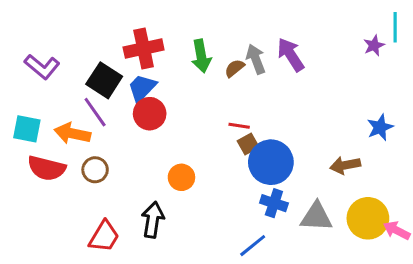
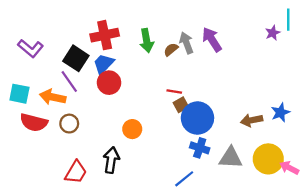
blue star: (380, 127) -> (280, 112), moved

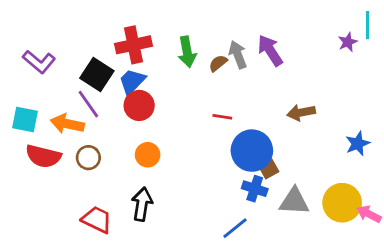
brown square: (181, 105) -> (269, 169), moved
brown arrow: (252, 120) -> (301, 113), moved
orange circle: (132, 129) -> (148, 155), moved
red trapezoid: (76, 172) -> (97, 220), turned -95

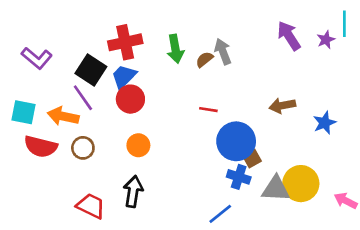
purple arrow: (270, 50) -> (289, 36), moved
blue star: (358, 144) -> (325, 123), moved
yellow circle: (342, 203) -> (301, 184), moved

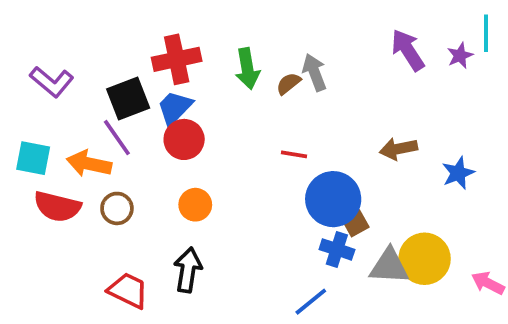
black square: (91, 70) -> (128, 98), turned 36

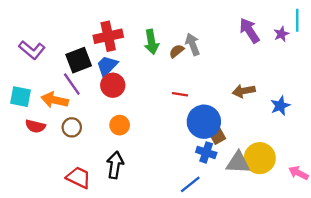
red semicircle: (57, 207) -> (35, 126), size x0.7

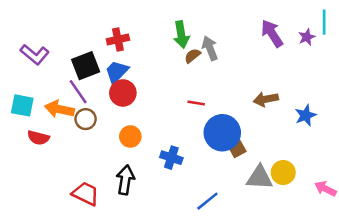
red cross: (108, 36) -> (118, 40), size x0.7
green arrow: (151, 42) -> (181, 35), moved
brown circle: (72, 127) -> (86, 119), moved
blue cross: (206, 152) -> (171, 158), moved
yellow circle: (260, 158) -> (283, 173), size x0.7

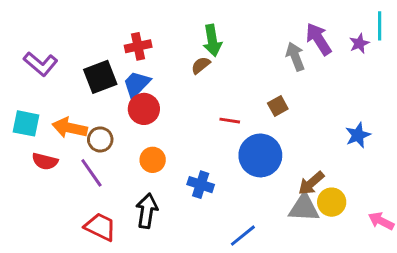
gray arrow: (210, 48) -> (295, 57), moved
brown semicircle: (192, 56) -> (201, 65), moved
purple line: (78, 92) -> (91, 173), moved
brown arrow: (266, 99) -> (311, 183), moved, turned -30
brown square: (237, 149) -> (278, 106), moved

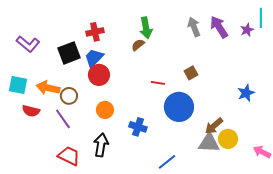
gray arrow: (295, 57) -> (194, 27), moved

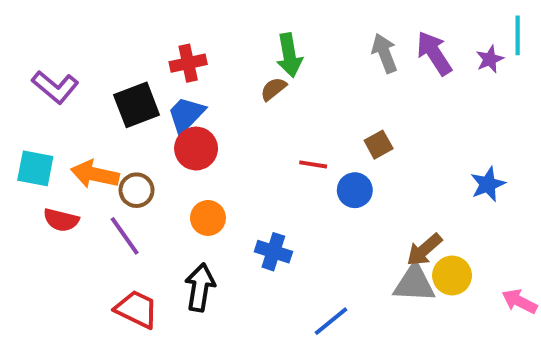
blue circle: (179, 107) -> (355, 190), moved, size x0.6

